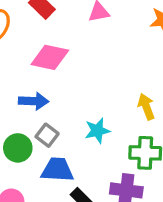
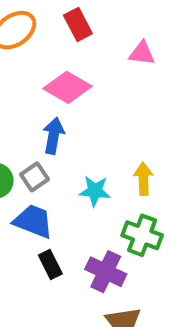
blue arrow: (34, 101) -> (53, 136), moved, turned -100
yellow arrow: (146, 107) -> (143, 179), moved

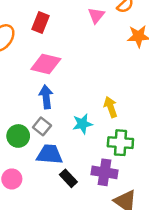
red rectangle: (78, 24) -> (41, 22), turned 66
pink triangle: (142, 53) -> (96, 15), moved, turned -42

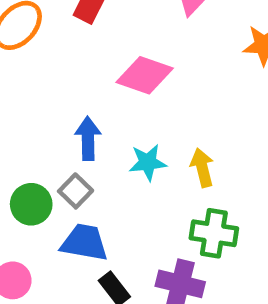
pink diamond: (46, 64) -> (145, 75), moved
cyan star: (82, 124) -> (148, 162), moved

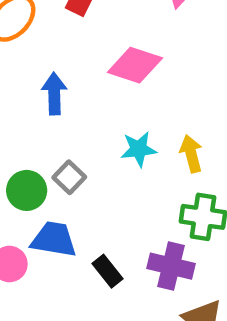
blue arrow: (88, 139) -> (54, 94), moved
blue trapezoid: (84, 242) -> (54, 239), moved

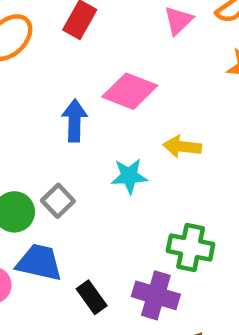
blue arrow: (54, 94) -> (75, 121), moved
yellow arrow: (191, 154) -> (182, 147), moved, turned -72

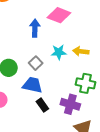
yellow arrow: (182, 147) -> (81, 51), moved
gray square: (58, 201) -> (36, 63), moved
blue trapezoid: (39, 263) -> (32, 85), moved

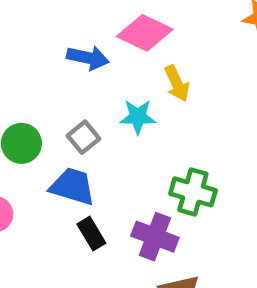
blue arrow: (35, 28) -> (88, 58), turned 96
yellow arrow: (81, 51) -> (177, 83), moved, turned -126

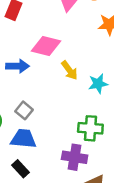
cyan star: (138, 117) -> (98, 84), moved
black rectangle: (91, 234) -> (21, 169), moved

